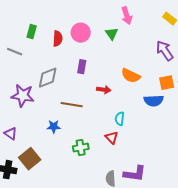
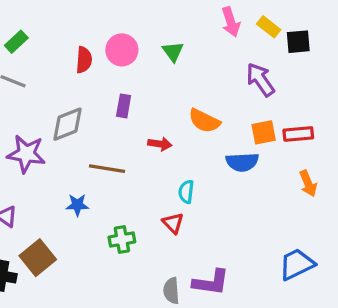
pink arrow: (127, 16) -> (231, 22), moved
green rectangle: (32, 32) -> (16, 42), moved, turned 32

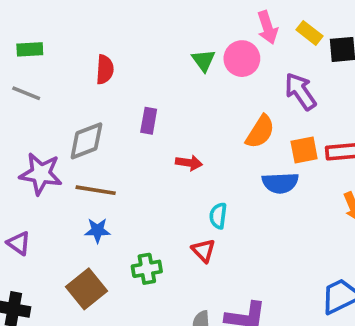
green rectangle: (16, 42) -> (30, 49), turned 40
pink circle: (122, 50) -> (242, 59), moved
orange semicircle: (204, 121) -> (260, 132), moved, turned -84
brown line: (107, 169) -> (96, 190), moved
brown square: (38, 258) -> (86, 289), moved

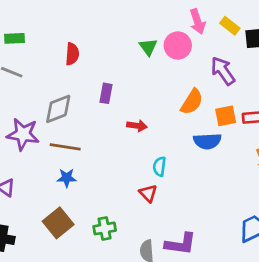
green cross: (147, 269) -> (105, 228), moved

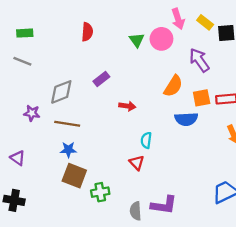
red semicircle: (72, 54) -> (87, 32), moved
purple rectangle: (106, 93) -> (101, 79), turned 42
purple star: (23, 134) -> (32, 113), size x0.6
brown square: (58, 223) -> (74, 176), moved, turned -30

